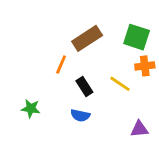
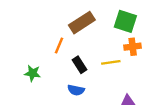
yellow line: (120, 84) -> (111, 62), turned -42
green star: (31, 108) -> (33, 73), moved

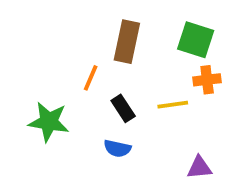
brown rectangle: (82, 23) -> (127, 42), turned -45
green star: (33, 73) -> (49, 122), size x1.5

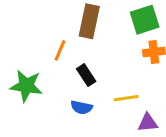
green square: (196, 40) -> (145, 20), turned -36
yellow line: (173, 105) -> (126, 98), moved

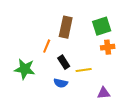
yellow line: (126, 98) -> (84, 70), moved

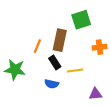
green square: (102, 26) -> (81, 20), moved
brown rectangle: (66, 27) -> (60, 40), moved

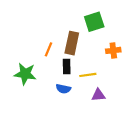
black rectangle: (55, 62) -> (67, 66), turned 32
purple triangle: (95, 94) -> (98, 95), moved

